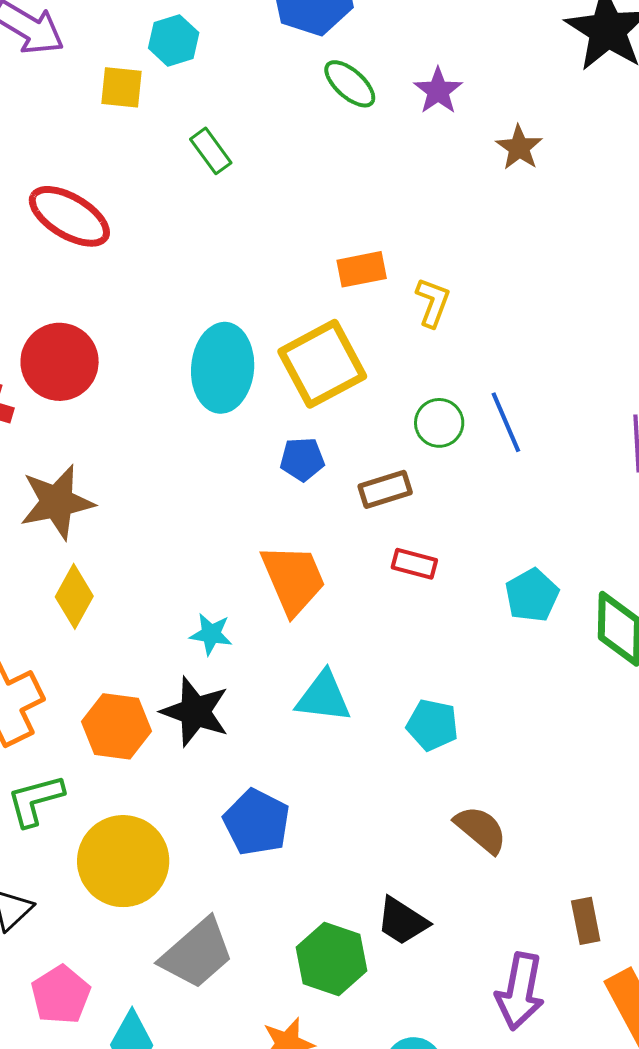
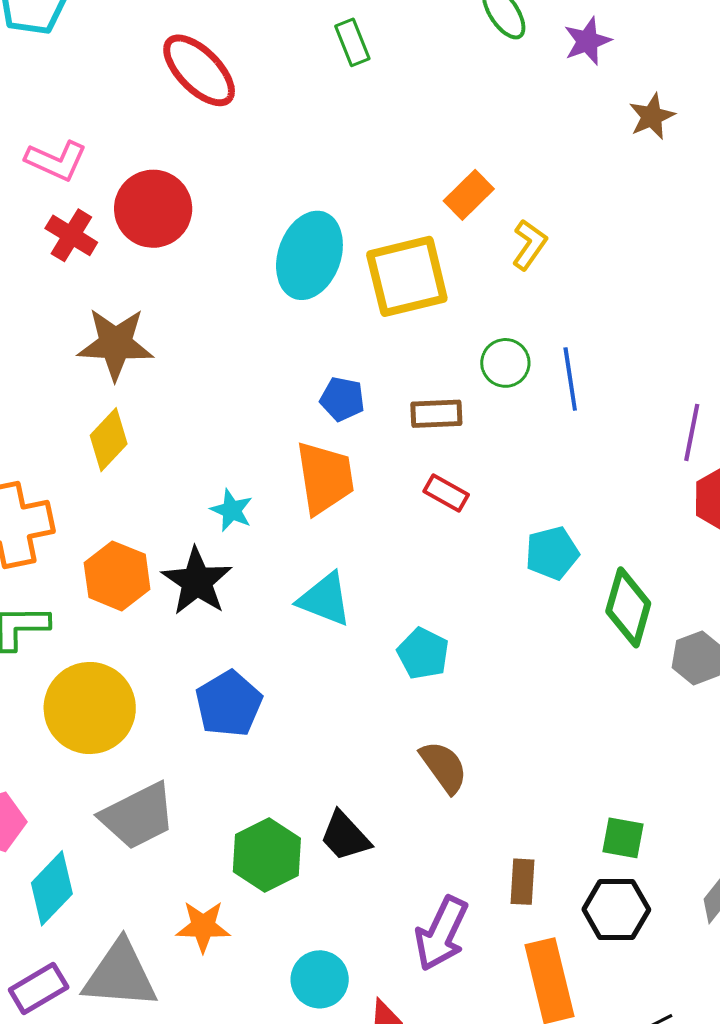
orange rectangle: (362, 269) -> (469, 195), turned -48
blue pentagon: (302, 459) -> (342, 399), moved

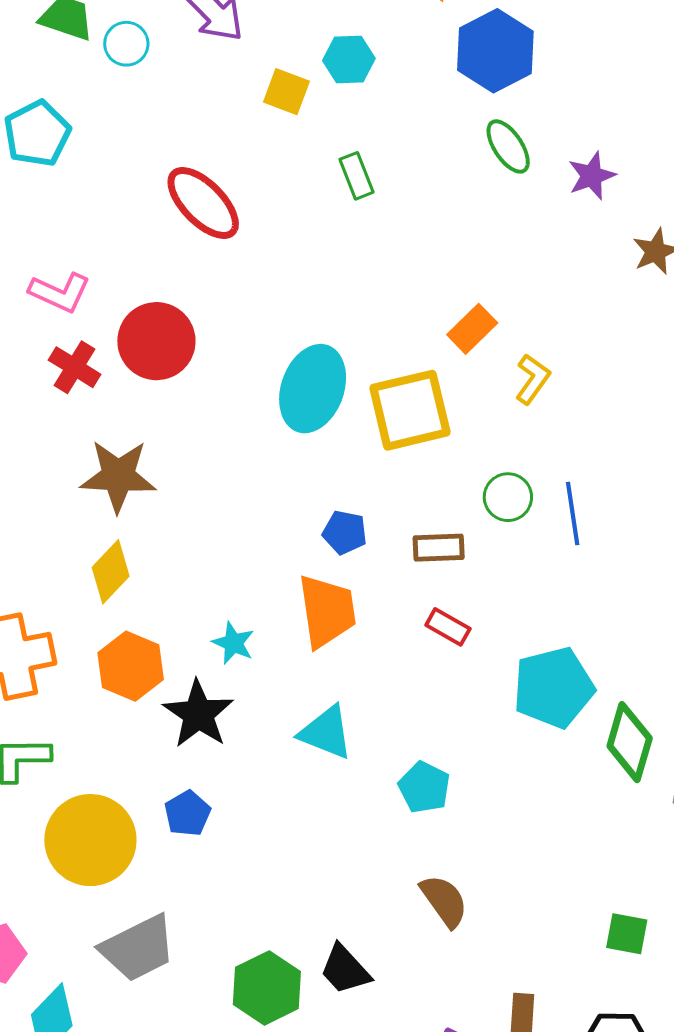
cyan pentagon: (552, 553) -> (554, 688), size x1.5
orange hexagon: (117, 576) -> (131, 666), moved
blue pentagon: (229, 704) -> (188, 813), moved, size x0.7
green square: (623, 838) -> (627, 934), moved

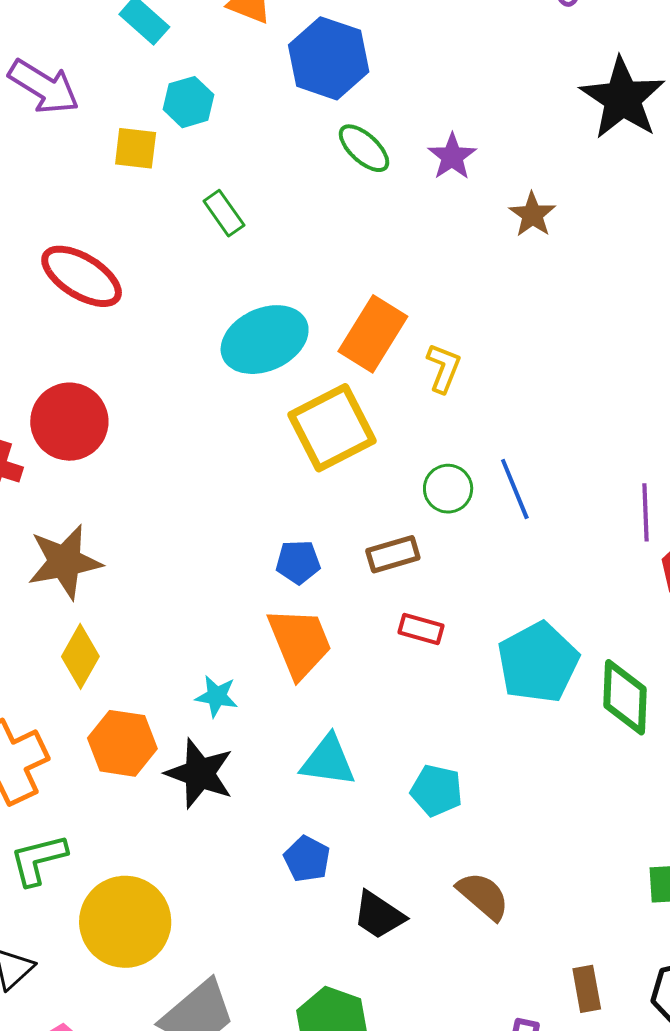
orange rectangle: (472, 329) -> (373, 334), size x1.5
cyan ellipse: (313, 389) -> (265, 340), moved, turned 60
blue pentagon: (188, 813) -> (307, 859), moved
black trapezoid: (345, 969) -> (379, 915), moved

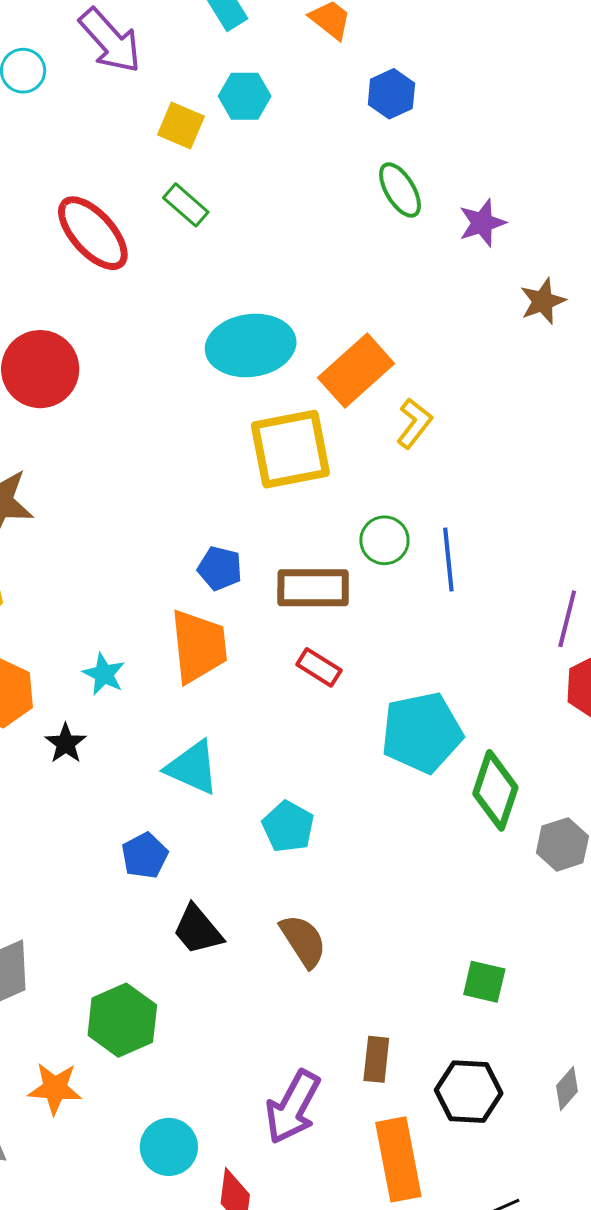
blue hexagon: (329, 58) -> (391, 94), size x0.6
green rectangle: (224, 213) -> (186, 205), moved, turned -30
brown rectangle: (393, 554) -> (313, 588), size x1.4
black star: (200, 773) -> (66, 743), size x0.6

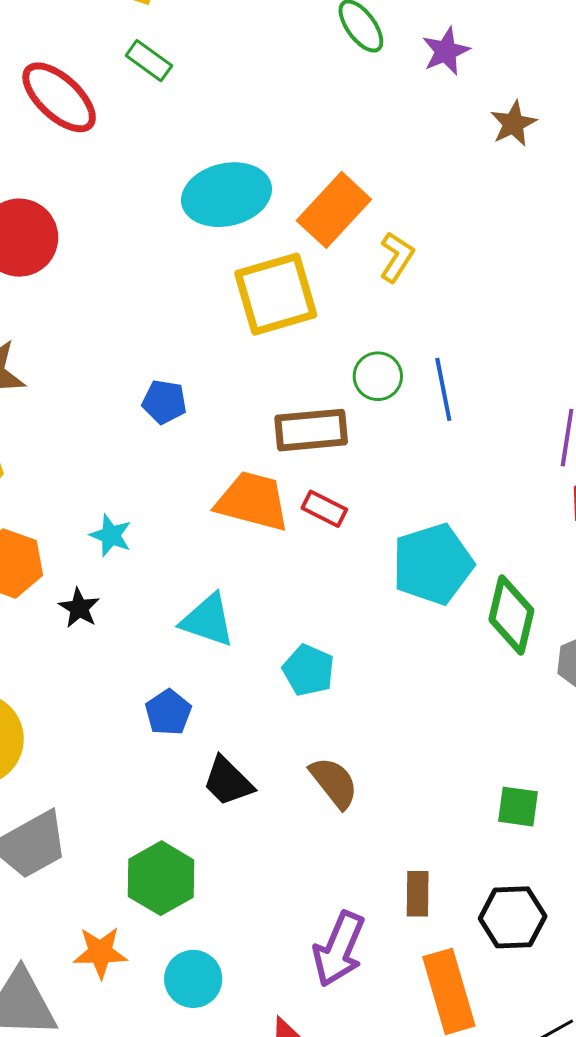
blue pentagon: (220, 568) -> (164, 402), moved
orange trapezoid: (199, 646) -> (253, 501), moved, turned -64
cyan circle: (169, 1147) -> (193, 979), moved

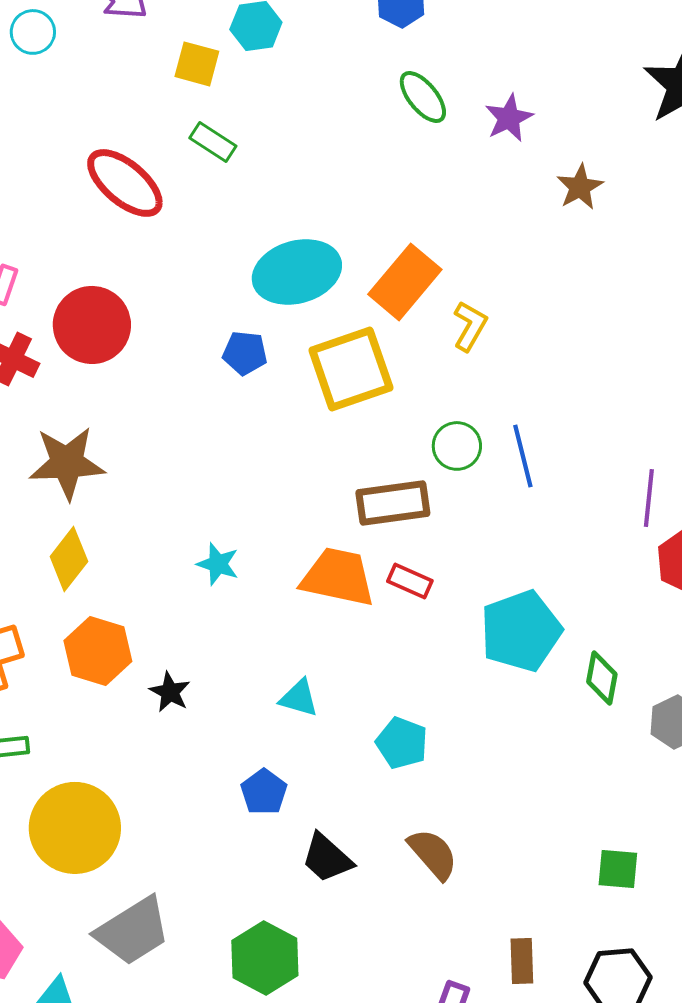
blue pentagon: (164, 402) -> (245, 353), moved
cyan star: (111, 535) -> (218, 564), moved
green diamond: (511, 615) -> (602, 678), size x0.7
cyan triangle: (208, 620) -> (299, 698), size x0.7

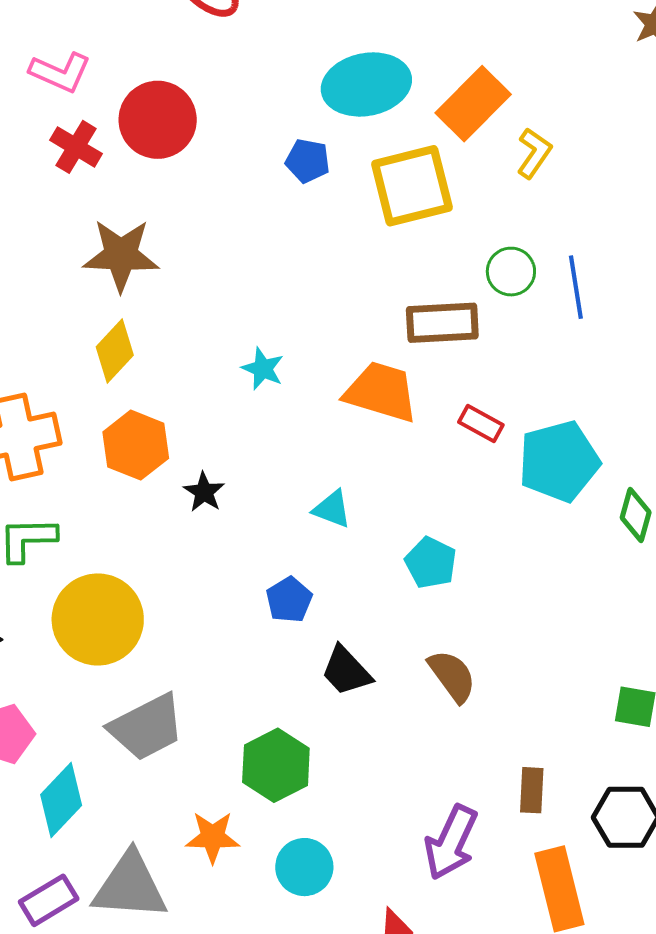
red rectangle: (410, 581) -> (481, 423), moved

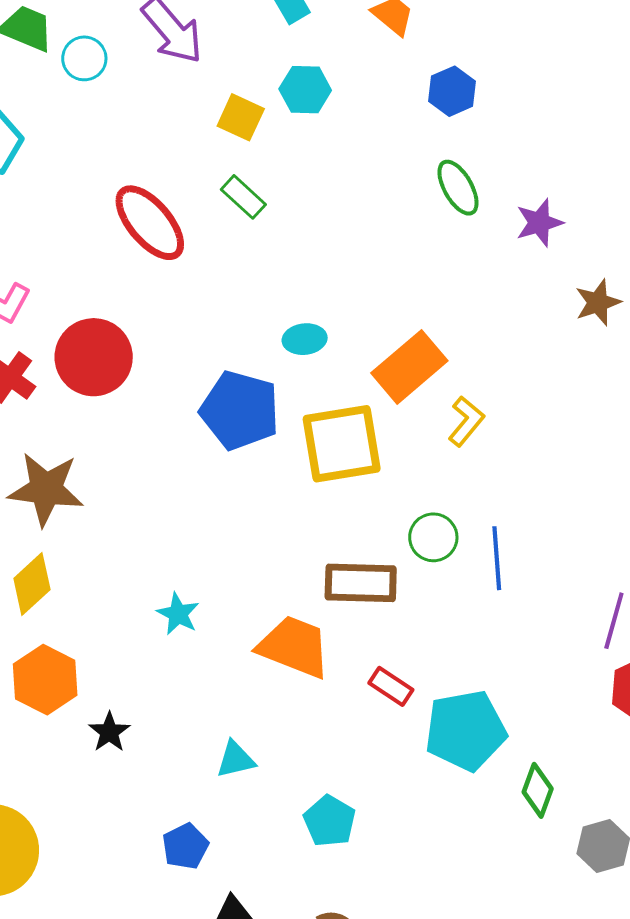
cyan ellipse: (366, 84) -> (305, 339), size x0.5
blue pentagon: (308, 161) -> (240, 410), size x1.8
cyan triangle: (332, 509) -> (236, 759), turned -39

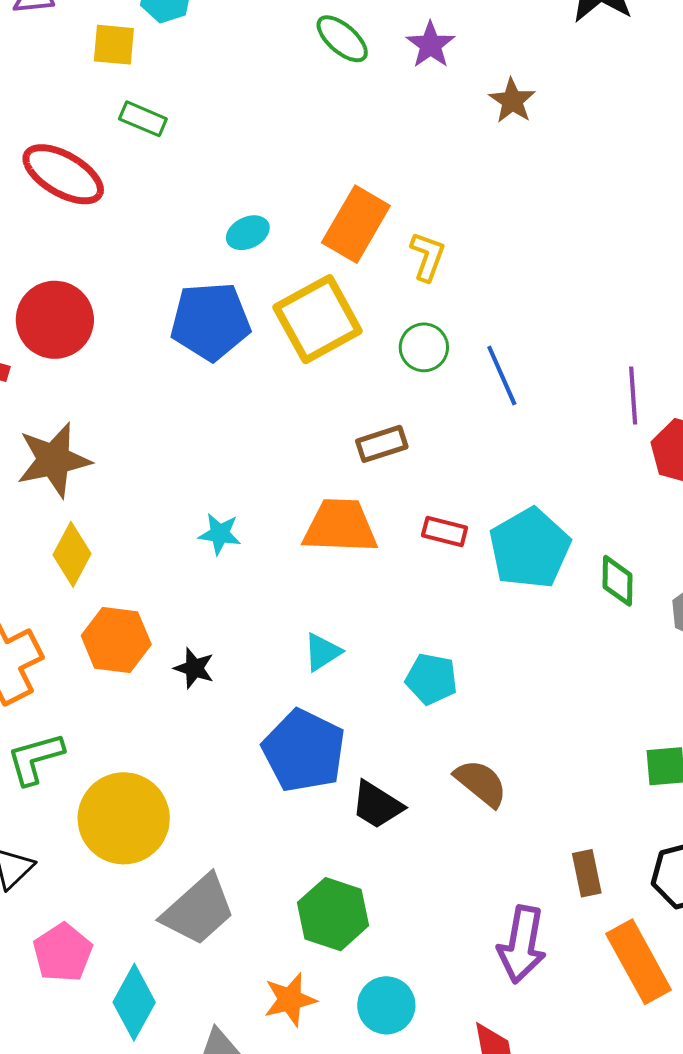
green circle: (433, 537) -> (424, 347), moved
brown rectangle: (361, 583) -> (382, 444), size x0.7
blue pentagon: (185, 846) -> (304, 751), size x1.8

